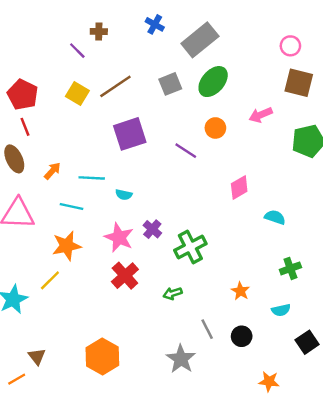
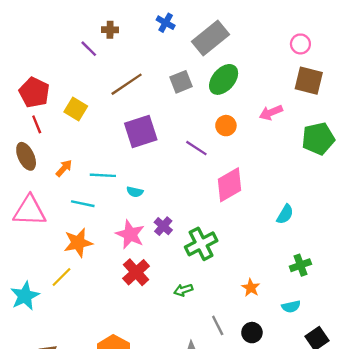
yellow square: (77, 93) -> (76, 109), moved
pink diamond: (239, 187) -> (229, 185), moved, size x1.4
cyan semicircle: (275, 217) -> (285, 214), turned 102

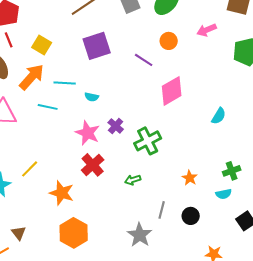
yellow square: (76, 109) -> (42, 45), moved
orange arrow: (64, 168) -> (32, 77), size x1.8
orange star: (78, 243) -> (62, 193), moved, turned 30
green cross: (300, 265) -> (232, 171), moved
gray line: (218, 325) -> (162, 210), turned 42

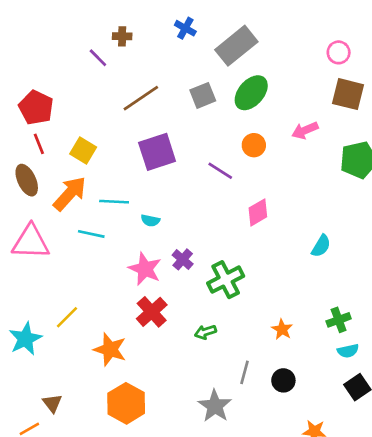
pink diamond: (172, 91) -> (258, 212), size x0.7
cyan semicircle: (224, 194) -> (348, 351), moved

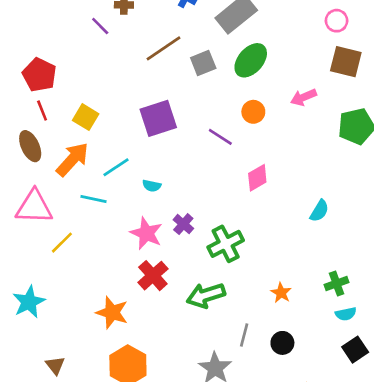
brown line: (141, 98) -> (164, 48), moved
cyan line: (114, 202) -> (116, 167), turned -36
yellow line: (67, 317) -> (62, 243), moved
green arrow: (205, 332) -> (206, 295), size x1.8

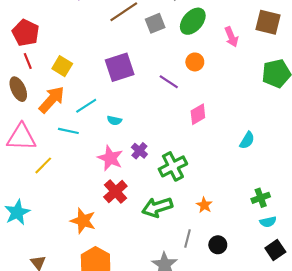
pink arrow: (304, 97) -> (231, 37), moved, turned -90
orange star: (281, 293) -> (204, 205), moved

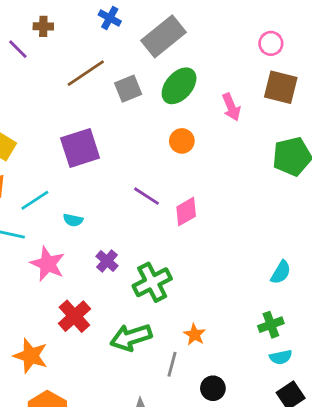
purple line: (169, 82) -> (147, 196), moved
cyan semicircle: (247, 140) -> (281, 272), moved
pink star: (110, 158) -> (48, 264), moved
gray line: (188, 239) -> (172, 364), moved

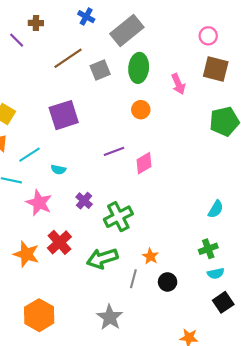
green ellipse: (179, 86) -> (139, 68), turned -36
purple line: (147, 196) -> (114, 151), turned -54
orange star: (31, 356) -> (26, 254), moved
black circle: (213, 388) -> (168, 282), moved

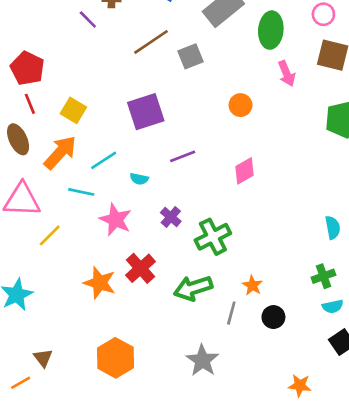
green ellipse: (139, 68) -> (271, 30), moved
purple line: (114, 151) -> (183, 156), moved
cyan semicircle: (216, 209) -> (333, 227), turned -42

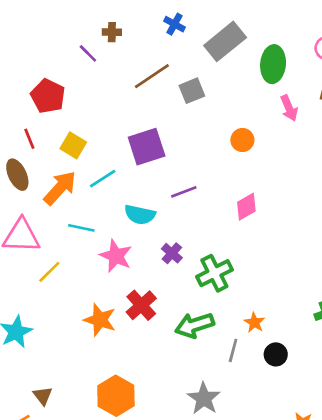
red pentagon: (27, 68) -> (48, 96), moved
cyan line: (104, 160) -> (103, 179), moved
cyan semicircle: (139, 179) -> (140, 215), size x1.6

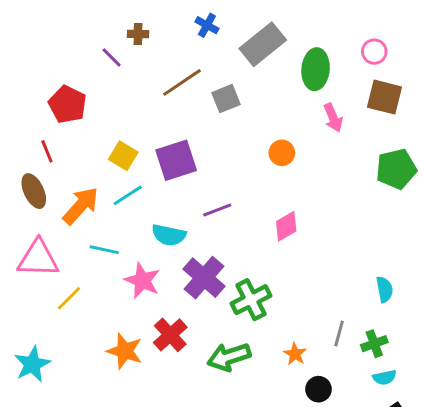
yellow square: (73, 145) -> (123, 156), moved
purple cross: (172, 253) -> (204, 278), size x1.8
gray line: (233, 350) -> (339, 333), moved

